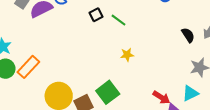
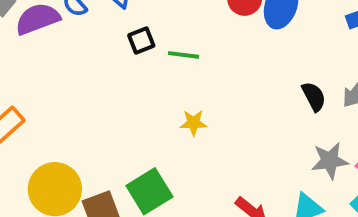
green line: (119, 20) -> (183, 55), turned -35

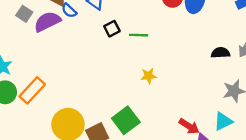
black semicircle: (314, 97) -> (220, 53), turned -60

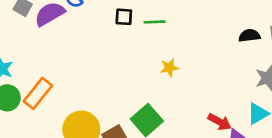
black square: (112, 29) -> (124, 17), turned 35

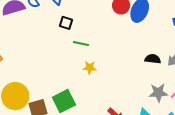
green line: (155, 22) -> (81, 44), moved

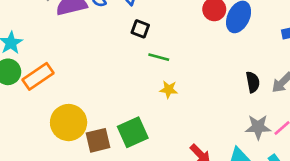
black semicircle: (153, 59) -> (253, 82), turned 70

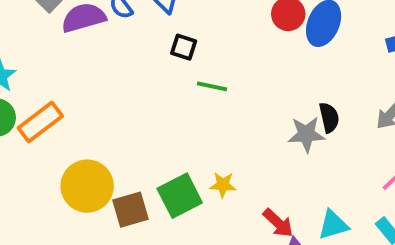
black semicircle: (253, 82) -> (329, 117), moved
yellow star: (169, 89) -> (223, 185), moved
gray star: (258, 127) -> (306, 134), moved

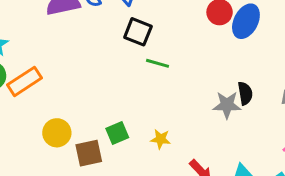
black square: (184, 47) -> (138, 32), size x1.4
yellow circle: (87, 186) -> (57, 133), size x0.7
green square: (180, 196) -> (117, 133), moved, size x0.7

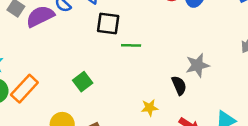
black semicircle: (245, 93) -> (179, 85), moved
green square: (117, 133) -> (83, 82), moved

